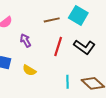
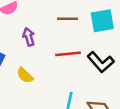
cyan square: (78, 15) -> (102, 21), turned 36
red line: (58, 46) -> (68, 54), turned 54

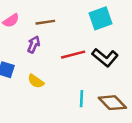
brown line: (67, 19) -> (45, 22), moved
purple arrow: (29, 37) -> (34, 45), turned 49

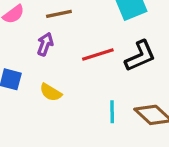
black L-shape: (105, 58) -> (140, 56), turned -60

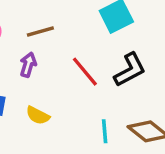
red line: (98, 54) -> (85, 72), turned 72

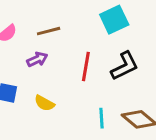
purple arrow: (28, 65) -> (37, 59), turned 48
red line: (85, 72) -> (86, 67), turned 48

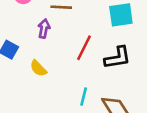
purple arrow: (37, 59) -> (44, 29), turned -72

